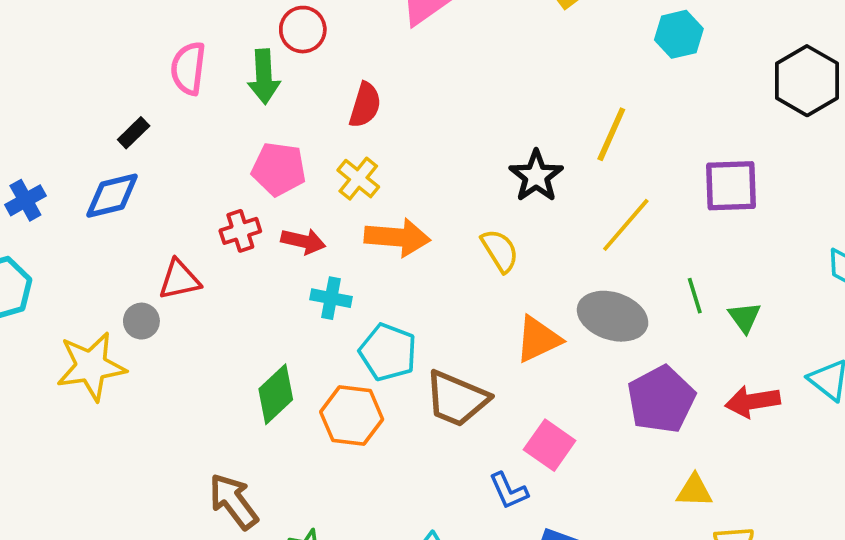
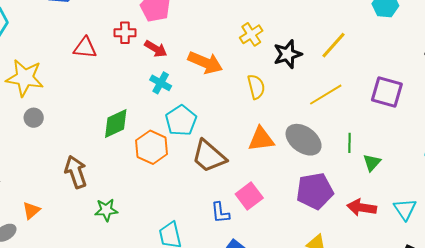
yellow cross: (358, 179) -> (251, 34), moved
gray circle: (141, 321) -> (34, 118), moved

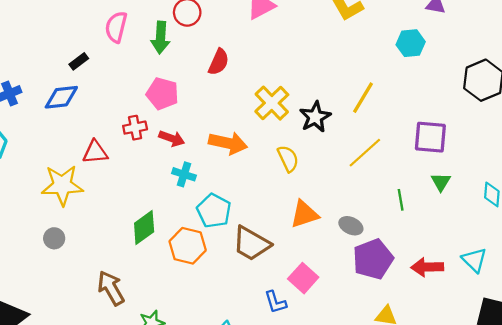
yellow cross: (251, 34) -> (272, 103), size x1.4
yellow star: (25, 78) -> (62, 185), moved
gray ellipse: (304, 140) -> (351, 226), moved, size x0.6
green triangle: (372, 163) -> (441, 182), moved

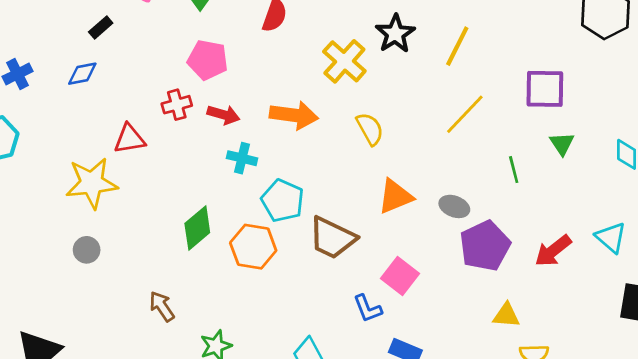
blue diamond: (61, 97) -> (82, 74), size x0.7
black star: (315, 117) -> (395, 34), moved
red arrow: (427, 267) -> (553, 251), turned -32
brown arrow: (111, 288) -> (162, 306), size x0.7

